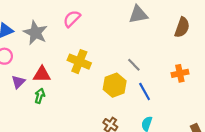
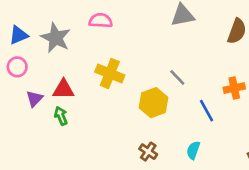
pink semicircle: (72, 19) -> (101, 21), turned 48
blue line: (145, 92) -> (206, 111), moved
green arrow: (40, 96) -> (61, 116), turned -40

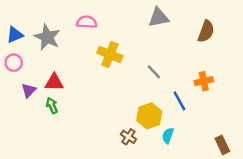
yellow cross: (110, 74) -> (110, 54), moved
yellow hexagon: (154, 103) -> (149, 116), moved

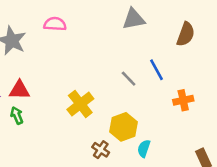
yellow cross: (110, 54) -> (80, 104), moved, turned 30
orange cross: (204, 81) -> (183, 100), moved
blue line: (179, 101) -> (157, 70), moved

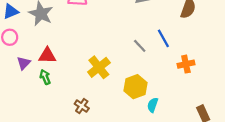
brown cross: (101, 150) -> (82, 106), moved

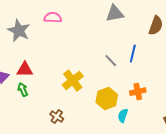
blue line: (163, 38) -> (133, 54), turned 42
orange cross: (186, 64) -> (138, 92), moved

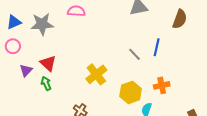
gray star: (19, 31) -> (42, 24), turned -30
red triangle: (25, 70) -> (48, 63), turned 42

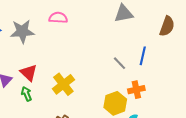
yellow cross: (96, 74) -> (63, 84), moved
orange cross: (162, 85) -> (136, 90), moved

